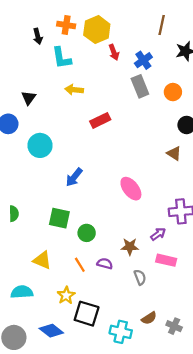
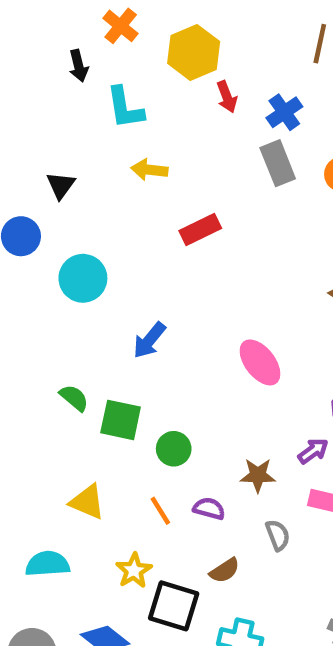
orange cross: (66, 25) -> (121, 26), moved, turned 30
green semicircle: (14, 214) -> (74, 398), moved, turned -49
brown semicircle: (149, 318) -> (225, 571), moved

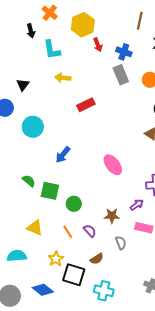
blue cross: (284, 112) -> (124, 52), turned -35
purple semicircle: (209, 509) -> (90, 231), turned 32

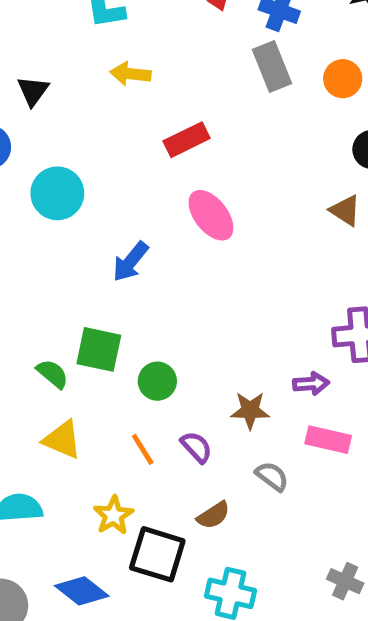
pink ellipse: (113, 165) -> (211, 215), moved
green semicircle: (29, 181) -> (52, 374), moved
purple arrow: (137, 205) -> (311, 384), turned 32
gray semicircle: (121, 243) -> (272, 476), turned -32

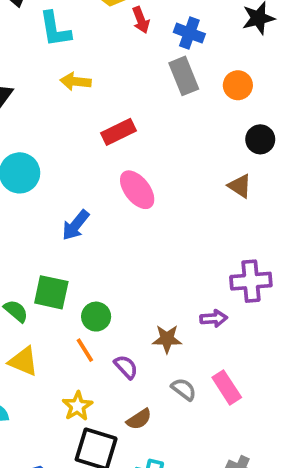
pink rectangle: (328, 440) -> (227, 387), moved, turned 44
orange line: (143, 449) -> (85, 350), moved
yellow star: (113, 515) -> (77, 406), moved

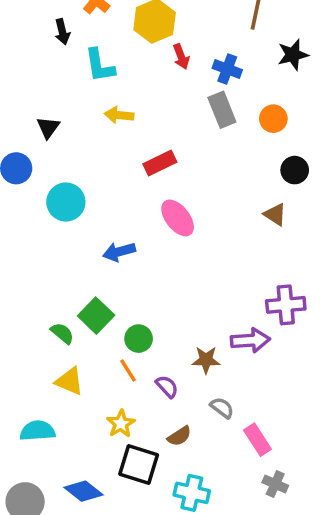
blue arrow: (76, 225) -> (119, 252), turned 36
green square: (51, 292) -> (96, 316), turned 32
purple arrow: (214, 318) -> (250, 340), size x1.5
pink rectangle: (227, 387) -> (257, 440), moved

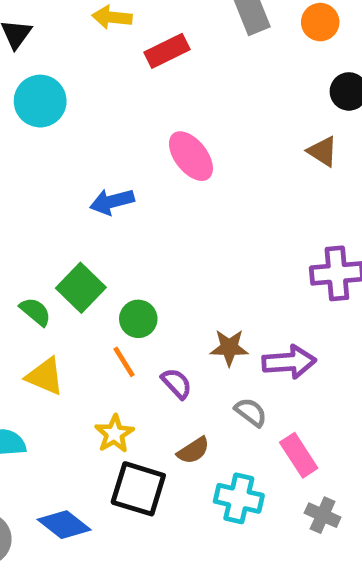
red rectangle: (160, 163) -> (167, 51), moved
cyan circle: (66, 202) -> (40, 101), moved
purple arrow: (250, 340) -> (289, 362), moved
cyan cross: (192, 493) -> (239, 498), moved

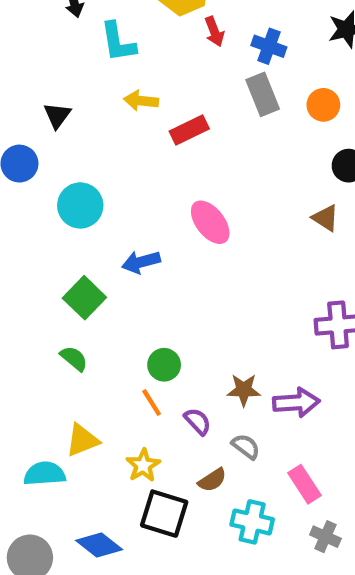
cyan circle: (40, 101) -> (80, 205), moved
green square: (81, 288) -> (84, 298), moved
yellow triangle: (45, 376) -> (82, 440), moved, turned -45
gray semicircle: (251, 412) -> (246, 446), moved

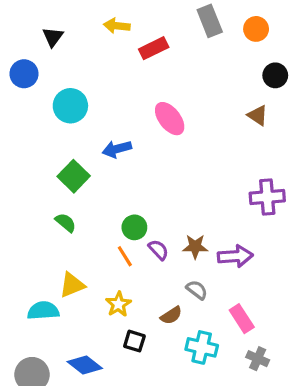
purple semicircle: (198, 421) -> (158, 250), moved
black square: (164, 514) -> (134, 341), size x0.6

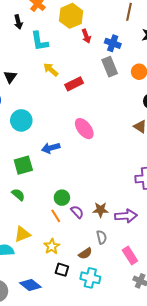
yellow arrow: (117, 26) -> (51, 70), turned 35
green square: (74, 176) -> (23, 165), turned 30
gray semicircle: (197, 290) -> (102, 237), turned 40
cyan cross: (202, 347) -> (90, 278), moved

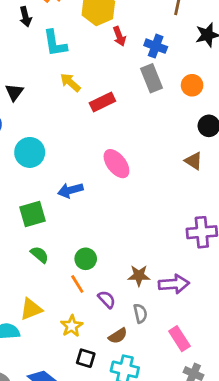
green semicircle: (18, 195) -> (39, 255), moved
purple semicircle: (77, 212) -> (107, 299), moved

